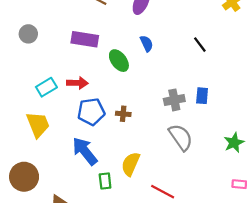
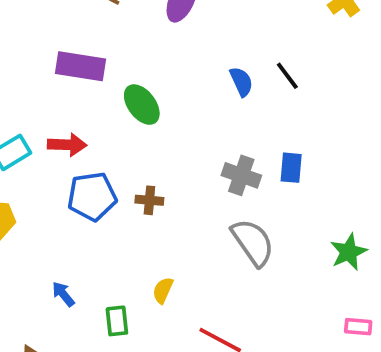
blue semicircle: (147, 44) -> (241, 82), moved
gray cross: (174, 100) -> (241, 175), turned 30
blue arrow: (85, 151) -> (63, 294), moved, size x0.5
yellow semicircle: (131, 164) -> (163, 290), size x0.6

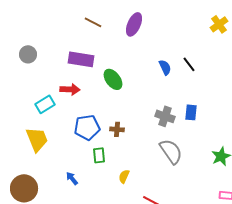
red arrow: (67, 145) -> (70, 89), moved
green rectangle: (117, 321) -> (99, 155), moved

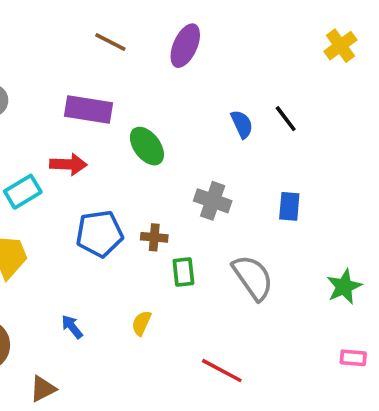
gray cross: (165, 116) -> (213, 201), moved
green rectangle: (99, 155) -> (183, 272), moved
yellow semicircle: (124, 176) -> (141, 323), moved

